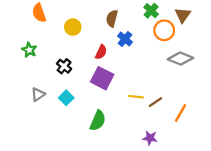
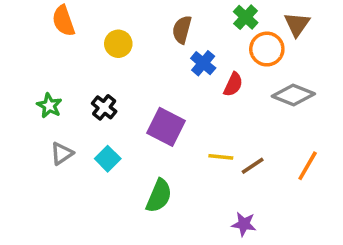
green star: (29, 50) -> (49, 106), moved
red semicircle: (101, 52) -> (233, 84), moved
orange line: (180, 113) -> (308, 166), moved

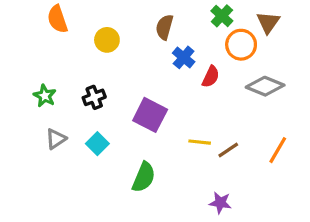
black cross: (104, 107) -> (94, 97), turned 30

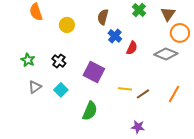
orange circle: (241, 45) -> (180, 33), moved
black cross: (94, 97) -> (59, 61), turned -32

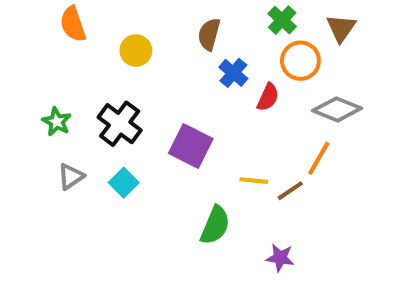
orange circle: (180, 33) -> (300, 61), moved
black cross: (59, 61) -> (120, 124), size x1.5
orange line: (174, 94) -> (319, 158), moved
green semicircle: (90, 111) -> (215, 225), moved

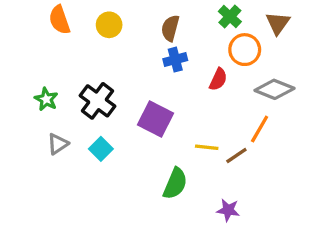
yellow circle: (136, 51) -> (109, 25), moved
blue cross: (233, 73) -> (175, 60), moved, turned 35

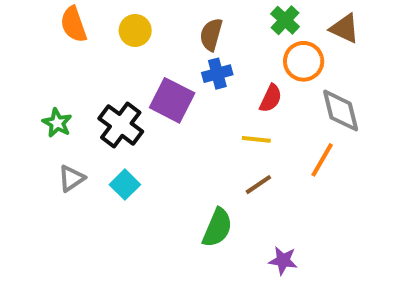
brown triangle: (278, 23) -> (345, 28), turned -40
gray diamond: (274, 89) -> (341, 111), turned 54
purple square: (155, 119) -> (172, 100), moved
yellow line: (207, 147) -> (256, 139), moved
brown line: (236, 155) -> (258, 185), moved

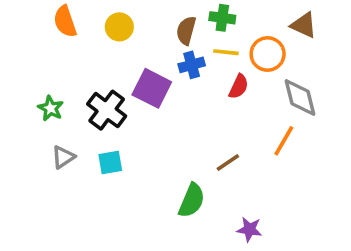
green cross: (285, 20) -> (222, 18), moved, turned -35
yellow line: (256, 139) -> (226, 52), moved
cyan square: (125, 185) -> (110, 162), turned 35

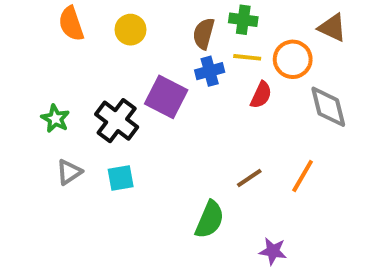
orange line: (284, 141) -> (303, 176), moved

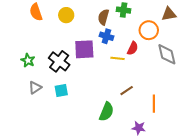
brown triangle: (332, 28) -> (169, 14), turned -35
yellow line: (247, 57) -> (118, 58), moved
blue cross: (210, 71) -> (106, 36), turned 32
purple square: (166, 97) -> (84, 49), turned -30
orange line: (303, 176) -> (154, 104), moved, turned -30

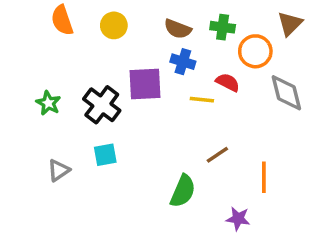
green cross: (124, 10) -> (223, 27), moved
brown triangle: (169, 14) -> (290, 24), turned -35
brown semicircle: (103, 17) -> (178, 29), turned -84
red semicircle: (133, 48) -> (228, 82), turned -88
gray triangle: (35, 88) -> (59, 170), moved

